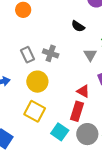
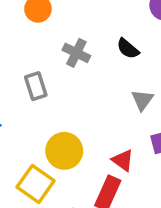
gray cross: (51, 53) -> (76, 53), moved
yellow circle: (37, 82) -> (64, 151), moved

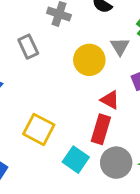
yellow circle: (64, 151) -> (89, 60), moved

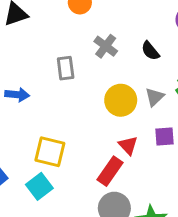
yellow square: (39, 129) -> (50, 152), turned -32
cyan square: (76, 160) -> (39, 186), moved

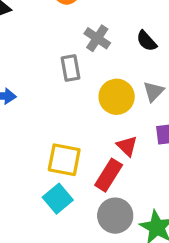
gray rectangle: (66, 68) -> (71, 68), moved
yellow square: (50, 152) -> (64, 160), moved
cyan square: (39, 186) -> (58, 199), moved

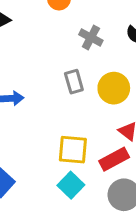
gray rectangle: (71, 68) -> (74, 82), moved
red rectangle: (109, 175) -> (114, 159), turned 36

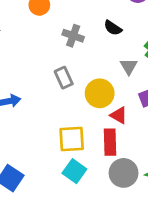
yellow circle: (114, 88) -> (100, 93), moved
red rectangle: (114, 159) -> (110, 142), turned -55

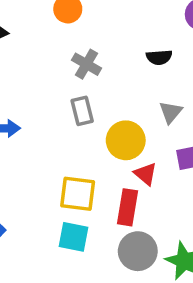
black semicircle: (113, 28) -> (159, 57), turned -48
gray cross: (73, 36) -> (86, 64), moved
cyan square: (74, 171) -> (74, 237), turned -35

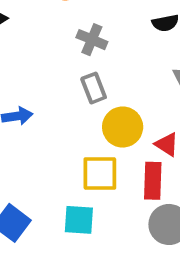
yellow circle: (126, 140) -> (123, 127), moved
cyan square: (74, 237) -> (79, 220), moved

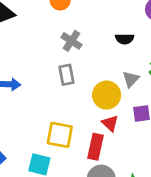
yellow circle: (123, 127) -> (107, 95), moved

